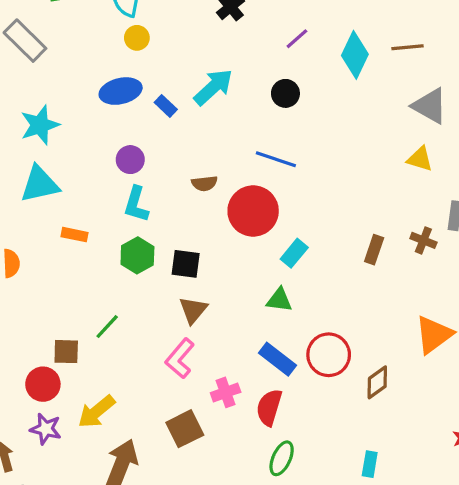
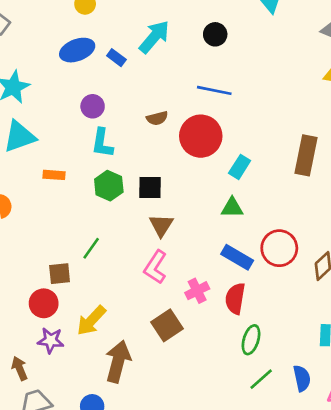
brown rectangle: (374, 250) -> (306, 155), size x1.6

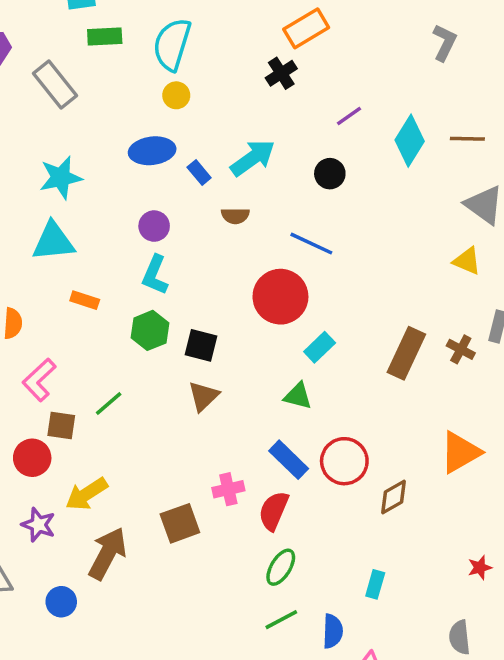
brown semicircle: (157, 118) -> (235, 216), moved
pink L-shape: (155, 267) -> (39, 380), moved
purple star: (51, 340) -> (38, 525), moved

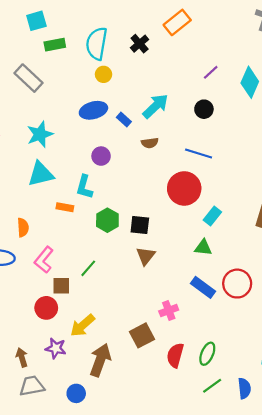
black cross: (281, 73) -> (140, 44), moved
cyan L-shape: (155, 275) -> (84, 187), moved
red semicircle: (274, 511) -> (175, 355), moved

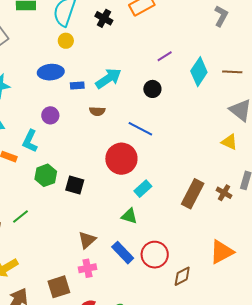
black cross: (140, 44) -> (104, 18), turned -30
blue rectangle: (124, 120) -> (77, 86), turned -56
brown triangle: (146, 256) -> (87, 240), moved

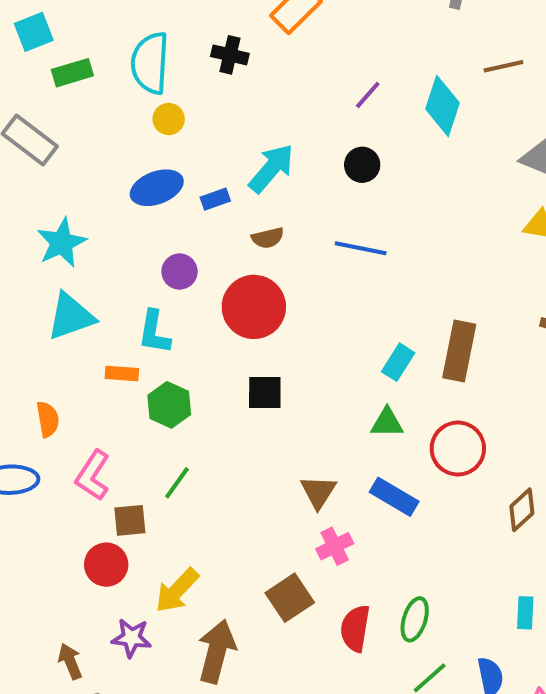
brown line: (232, 72) -> (503, 66), moved
red circle: (121, 159) -> (254, 307), moved
green hexagon: (46, 175) -> (169, 405), moved
brown rectangle: (193, 194) -> (459, 351), moved
red circle: (155, 255) -> (458, 449), moved

